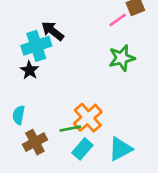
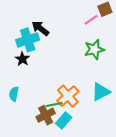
brown cross: (35, 142) -> (46, 115), moved
cyan triangle: (120, 149) -> (101, 92), moved

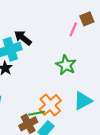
pink line: (91, 20) -> (73, 29), turned -32
green star: (94, 49) -> (66, 65), moved, turned -30

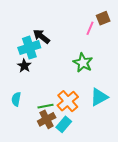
green line: (37, 113) -> (46, 106), moved

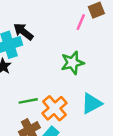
green star: (83, 63) -> (72, 63), turned 30
green line: (46, 106) -> (28, 101), moved

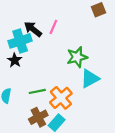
pink line: (81, 22) -> (53, 27), moved
cyan triangle: (92, 103) -> (90, 79), moved

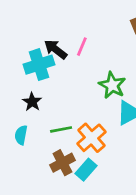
green star: (77, 57) -> (112, 85), turned -30
black star: (15, 60) -> (32, 102), moved

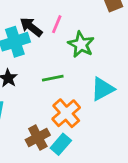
green star: (112, 85) -> (81, 44), moved
green line: (61, 129) -> (53, 78), moved

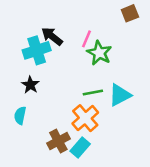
pink line: (57, 24) -> (87, 39), moved
green line: (53, 78) -> (93, 93), moved

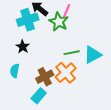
green star: (99, 53) -> (59, 22), moved
brown cross: (58, 141) -> (45, 77), moved
cyan rectangle: (80, 147) -> (39, 96), moved

